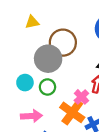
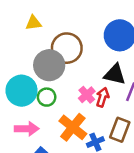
cyan circle: (25, 83) -> (22, 91), size x1.6
pink cross: (81, 97) -> (87, 95), moved

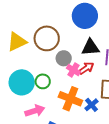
yellow triangle: (33, 23) -> (17, 42), moved, size x1.5
gray circle: (49, 65) -> (64, 58), moved, size x0.6
red arrow: (102, 97) -> (86, 68), turned 56

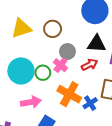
brown circle: (47, 38) -> (53, 29), size x0.7
pink cross: (73, 70) -> (60, 65), moved

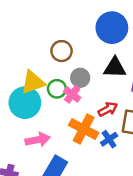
yellow triangle: (21, 28) -> (33, 82), moved
red arrow: (90, 65) -> (108, 109), moved
green circle: (43, 73) -> (57, 89), moved

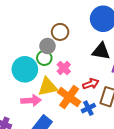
gray circle: (80, 78) -> (47, 46), moved
yellow triangle: (33, 82) -> (48, 87), moved
green circle: (57, 89) -> (44, 58), moved

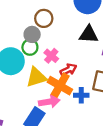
red arrow: (91, 84) -> (68, 70), moved
pink arrow: (31, 101) -> (49, 102), moved
blue cross: (88, 108) -> (81, 95), turned 32

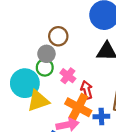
red arrow: (68, 70) -> (87, 90), turned -77
yellow triangle: (36, 77) -> (38, 101), moved

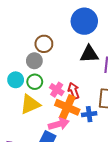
green circle: (45, 68) -> (35, 82), moved
pink cross: (68, 76) -> (57, 90), moved
cyan circle: (25, 83) -> (16, 80), moved, size x0.6

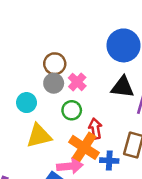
brown circle: (44, 44) -> (55, 64), moved
green circle: (35, 82) -> (72, 110), moved
pink cross: (57, 90) -> (77, 82), moved

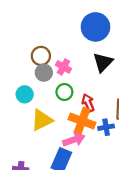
black triangle: (122, 87) -> (103, 62), turned -40

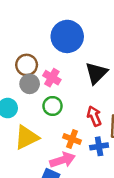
blue circle: (95, 27) -> (67, 36), moved
red arrow: (88, 103) -> (94, 116), moved
orange cross: (82, 121) -> (72, 139), size x0.6

